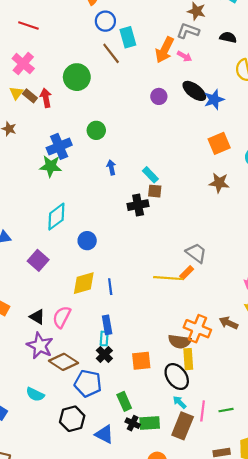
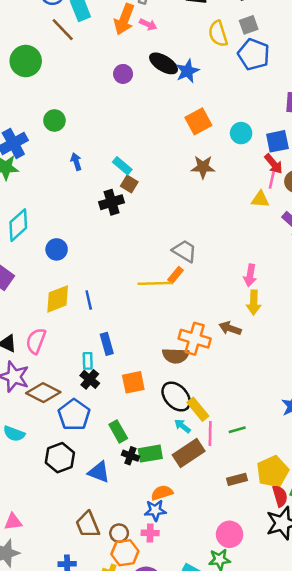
brown square: (155, 191) -> (129, 184), turned 32
blue rectangle: (107, 325) -> (107, 344), moved
yellow rectangle: (188, 359) -> (198, 409), moved, turned -30
blue pentagon: (88, 383) -> (74, 415), turned 30
brown rectangle: (183, 426) -> (189, 453), turned 40

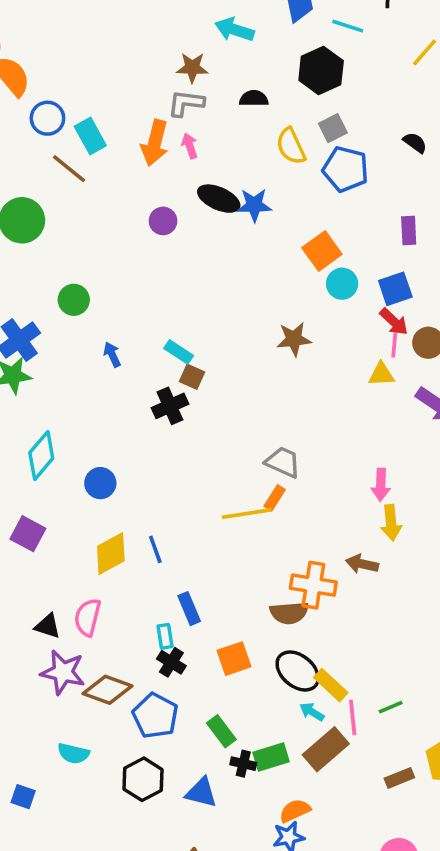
pink arrow: (148, 24) -> (190, 146), turned -126
blue star: (187, 71) -> (254, 205), turned 30
orange square: (198, 121) -> (322, 251), moved

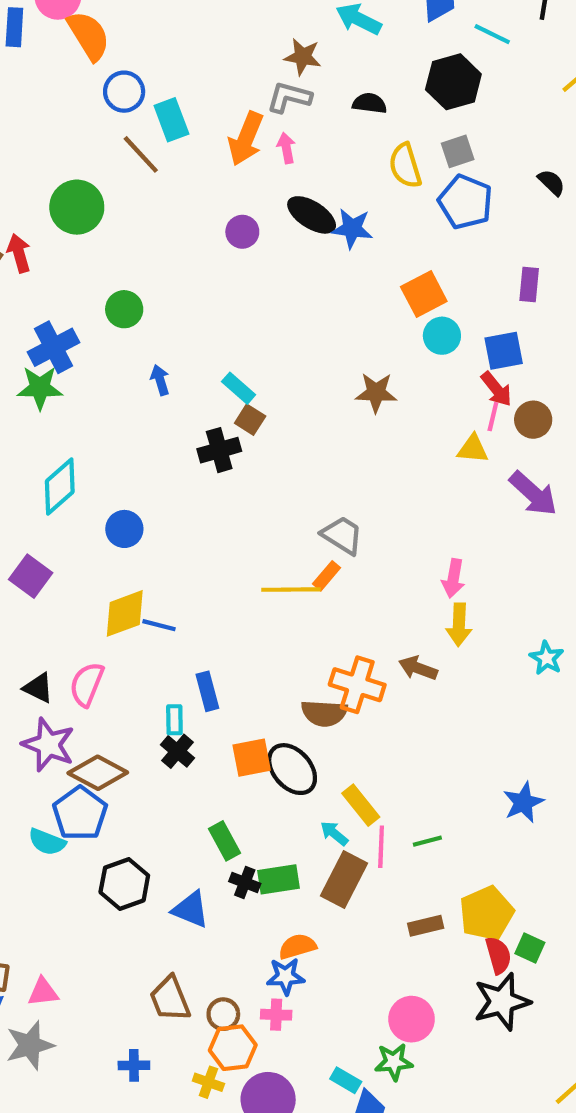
blue line: (155, 549) -> (159, 625), moved, turned -64
black ellipse: (298, 671) -> (292, 769), moved
blue pentagon: (155, 716) -> (80, 813), moved
brown rectangle: (326, 749) -> (344, 880), turned -30

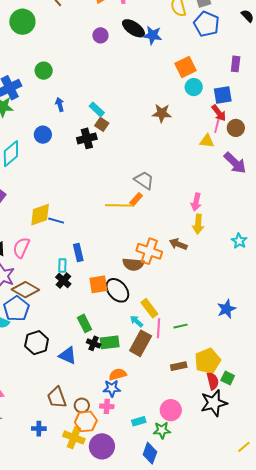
blue circle: (124, 529) -> (43, 135), moved
cyan rectangle: (346, 1080) -> (139, 421), moved, turned -48
yellow cross: (208, 1082) -> (74, 437), size x1.5

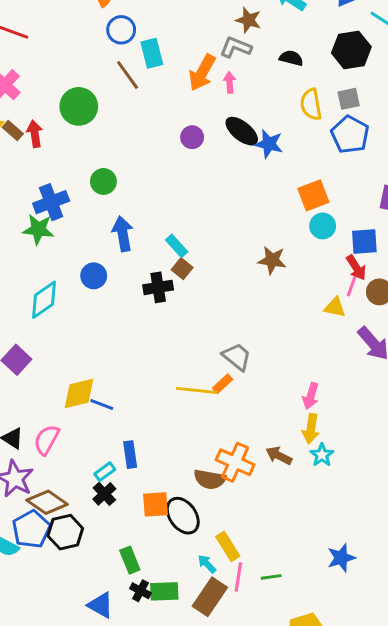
blue arrow: (60, 105) -> (123, 234), size x1.6
cyan star: (239, 241) -> (322, 455), moved
cyan rectangle: (62, 266) -> (105, 472), turned 48
black hexagon: (37, 343) -> (65, 532), moved

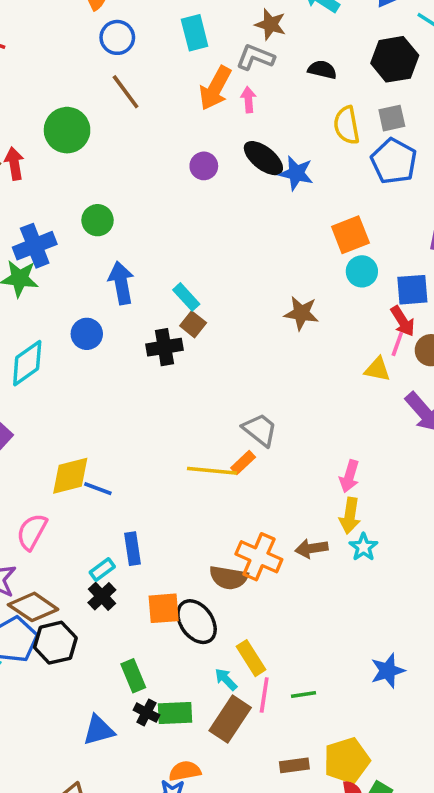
cyan rectangle: (152, 53) -> (195, 33), moved
brown arrow: (279, 456) -> (311, 548), turned -35
blue triangle: (101, 605) -> (99, 730), turned -44

